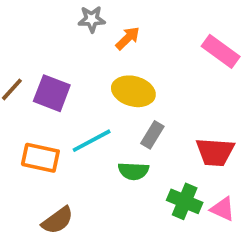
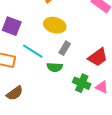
cyan line: (92, 141) -> (33, 51), turned 60
red trapezoid: (215, 152) -> (98, 57), turned -40

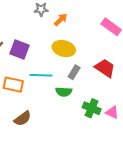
cyan line: (33, 51) -> (41, 75), turned -30
red trapezoid: (98, 57) -> (105, 68), moved, turned -110

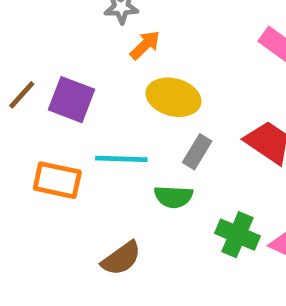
orange arrow: (61, 20) -> (145, 45), moved
brown semicircle: (23, 119) -> (121, 258), moved

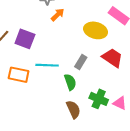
yellow ellipse: (173, 97) -> (96, 30), moved
green semicircle: (173, 197) -> (70, 82), turned -112
brown semicircle: (121, 258) -> (73, 109), moved, turned -78

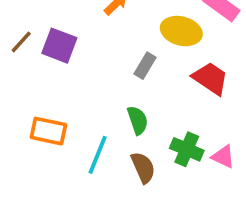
gray rectangle: (81, 62) -> (145, 66), moved
cyan line: (47, 65) -> (98, 155), moved, turned -70
orange rectangle: (19, 75) -> (48, 131), moved

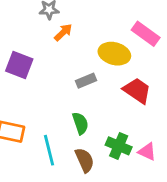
gray rectangle: (145, 66) -> (86, 81), turned 36
cyan line: (98, 155) -> (49, 150), turned -36

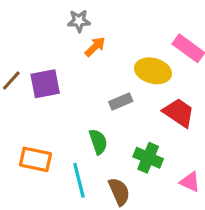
purple square: (19, 65) -> (45, 84), turned -32
green semicircle: (80, 123) -> (98, 142), moved
green cross: (119, 146) -> (148, 158), moved

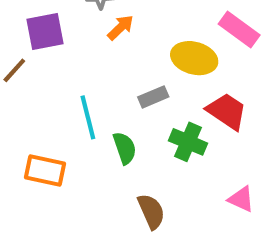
purple square: (45, 84) -> (45, 32), moved
green cross: (148, 158) -> (188, 142), moved
cyan line: (79, 180) -> (88, 117), moved

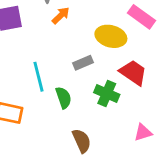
pink triangle: (241, 199) -> (143, 132), turned -42

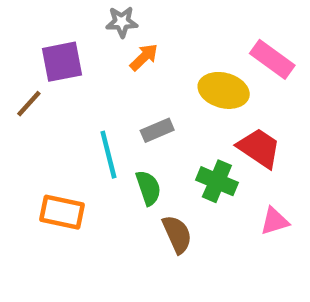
gray rectangle: (83, 63) -> (157, 130), moved
pink triangle: (143, 132) -> (275, 221), moved
brown semicircle: (82, 141) -> (177, 234), moved

